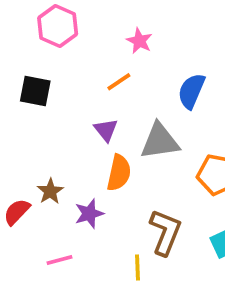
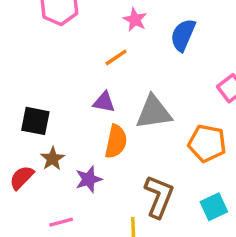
black square: (35, 91) -> (35, 121), moved
blue semicircle: (191, 91) -> (183, 35), moved
purple triangle: (106, 130) -> (104, 102), turned -40

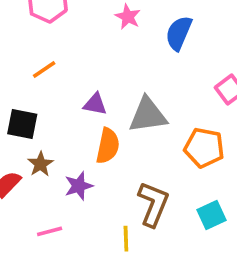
orange line: (116, 57) -> (44, 69), moved

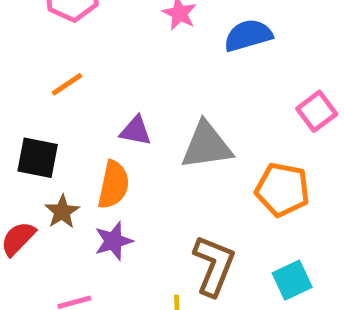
blue semicircle: (179, 33) -> (248, 35), turned 51
orange semicircle: (108, 146) -> (113, 185), moved

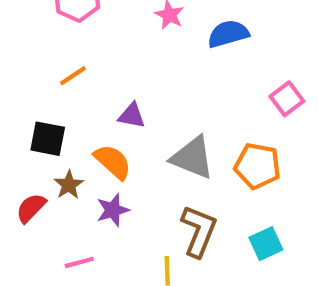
gray triangle: (207, 146) -> (192, 158), moved, turned 30
orange semicircle: (113, 185) -> (113, 162), turned -60

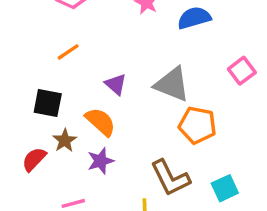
purple triangle: (132, 116) -> (116, 84), turned 30
gray triangle: (192, 158) -> (172, 84), moved
orange pentagon: (258, 166) -> (198, 125), moved
brown L-shape: (199, 231) -> (170, 178), turned 132

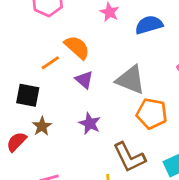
orange line: (68, 52) -> (50, 63), moved
orange semicircle: (100, 122) -> (77, 47), moved
purple star: (100, 161) -> (90, 123), moved, turned -30

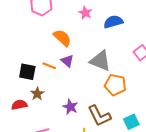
orange line: (50, 63) -> (49, 66), moved, turned 56
purple star: (90, 123) -> (70, 107), moved
red semicircle: (16, 142) -> (19, 105), turned 35

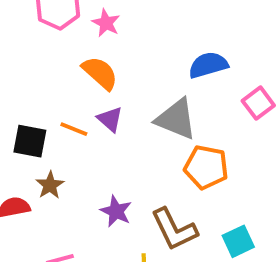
pink star: (85, 13) -> (106, 23), moved
blue semicircle: (113, 22) -> (208, 65), moved

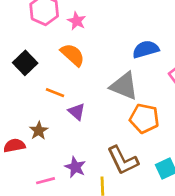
purple triangle: (110, 119) -> (77, 112), moved
black square: (30, 141) -> (25, 63), moved, turned 35
purple star: (116, 211) -> (75, 167), moved

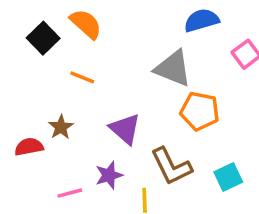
orange semicircle: (73, 55) -> (86, 24), moved
purple triangle: (77, 112) -> (125, 129), moved, size x1.4
purple star: (75, 167) -> (109, 175), turned 30

